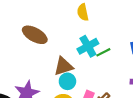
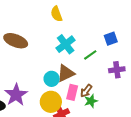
green line: (103, 52) -> (90, 55), moved
brown triangle: (63, 66) -> (66, 73), moved

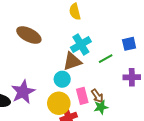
brown triangle: (66, 73) -> (72, 61), moved
brown arrow: (86, 91) -> (97, 96), turned -80
pink rectangle: (72, 92) -> (82, 96), turned -35

